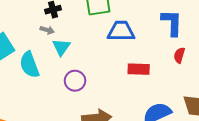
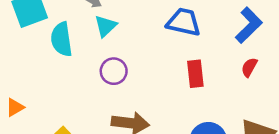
blue L-shape: (172, 23) -> (249, 25), turned 32
red rectangle: (139, 69) -> (195, 74), turned 70

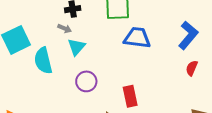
red rectangle: (195, 74) -> (130, 96), moved

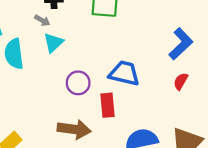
blue trapezoid: (137, 38) -> (124, 73), moved
purple circle: (86, 81) -> (78, 83), moved

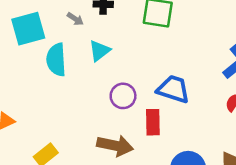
gray arrow: (42, 20) -> (75, 19), moved

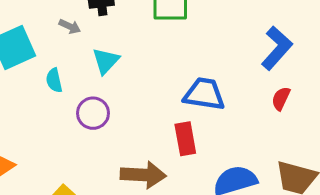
cyan semicircle: (56, 60) -> (54, 80), size x0.6
purple circle: (123, 96) -> (93, 113), moved

